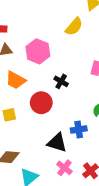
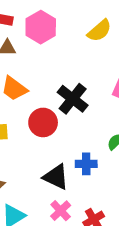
pink hexagon: (38, 51) -> (41, 27), moved
black cross: (61, 81) -> (73, 99), size x1.6

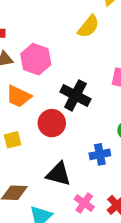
pink hexagon: (41, 27) -> (36, 59), moved
black triangle: (56, 177) -> (58, 174), moved

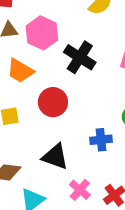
black cross: (75, 95) -> (80, 57), moved

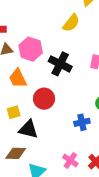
orange trapezoid: (20, 71) -> (18, 78), turned 40
black triangle: (55, 157) -> (28, 129), moved

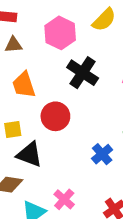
pink hexagon: (31, 49) -> (60, 33), moved
blue cross: (82, 122) -> (102, 154), turned -35
pink cross: (70, 160) -> (64, 199), moved

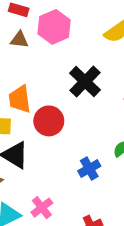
pink hexagon: (60, 33) -> (54, 27), moved
orange trapezoid: (24, 85) -> (20, 99), moved

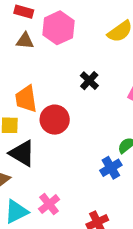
black cross: (85, 81) -> (89, 81), size x0.6
blue cross: (89, 169) -> (111, 168), moved

